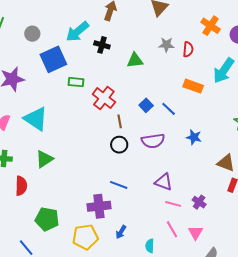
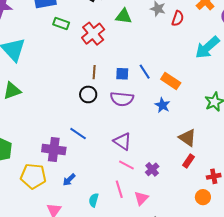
orange rectangle: (193, 86) -> (171, 81), moved
red cross: (104, 98) -> (93, 34), moved
blue square: (146, 105) -> (122, 74), moved, turned 32

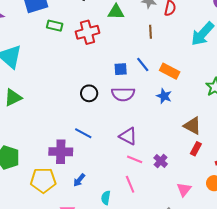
red cross: (93, 34) -> (87, 32), turned 30
brown line: (94, 72) -> (151, 32), moved
pink triangle: (141, 198) -> (184, 190), moved

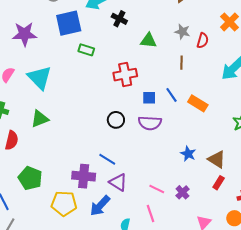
red cross: (87, 32) -> (125, 75), moved
blue star: (164, 96) -> (188, 154), moved
purple triangle: (128, 136) -> (118, 182), moved
blue arrow: (79, 180) -> (100, 206), size x1.6

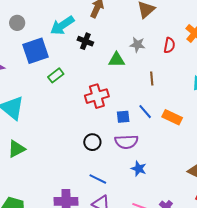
gray star: (182, 32) -> (137, 45), moved
red semicircle: (203, 41) -> (169, 45), moved
green rectangle: (86, 50) -> (56, 75), turned -49
blue star: (188, 154) -> (139, 169), moved
blue line: (107, 159) -> (98, 179), moved

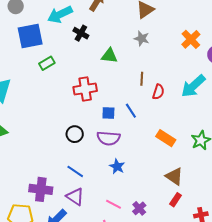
gray star: (137, 45) -> (142, 38), moved
red semicircle: (169, 45) -> (158, 92), moved
orange rectangle: (172, 117) -> (166, 138), moved

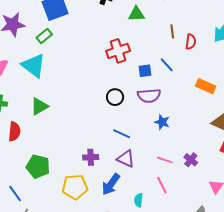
green rectangle: (47, 63) -> (44, 36), moved
purple cross: (41, 189) -> (91, 157), size x0.7

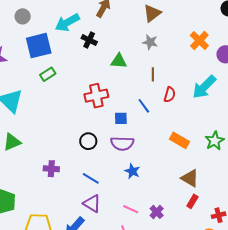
brown line: (172, 32) -> (153, 74), moved
green rectangle: (44, 36) -> (48, 74), moved
blue line: (167, 65) -> (144, 106), moved
purple cross: (91, 157) -> (51, 169), moved

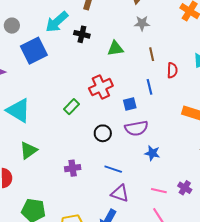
green rectangle: (48, 74) -> (71, 107), moved
blue line: (144, 106) -> (149, 87), turned 35

